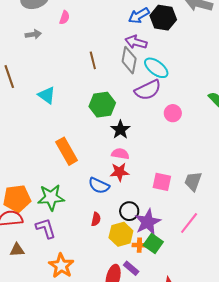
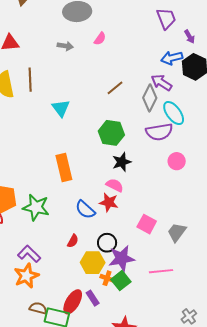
brown line: (93, 60) -> (115, 88), turned 48
pink line: (189, 223) -> (161, 271), turned 30
purple L-shape: (46, 228) -> (29, 254), moved, turned -45

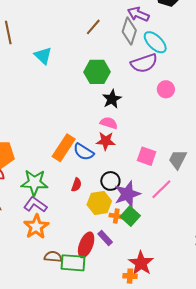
orange rectangle: (64, 167) -> (64, 148), moved, turned 56
green star: (36, 207) -> (34, 183), moved
pink line: (161, 271) -> (161, 189), moved, turned -30

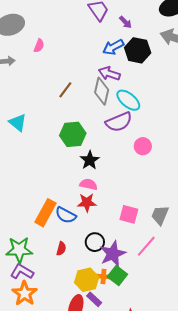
yellow hexagon: (99, 203) -> (87, 280), moved

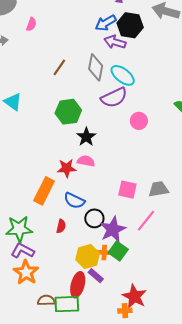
purple arrow: (109, 74) -> (115, 42), moved
red star: (87, 203) -> (67, 168), moved
blue semicircle: (66, 215) -> (74, 201), moved
gray trapezoid: (160, 215) -> (159, 189), turned 60

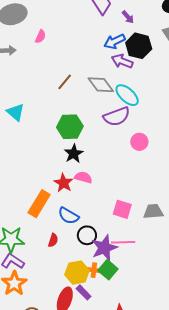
gray diamond: (96, 67) -> (101, 85), turned -52
black star: (86, 137) -> (74, 154), moved
red star: (67, 168) -> (63, 183), turned 30
pink line: (146, 221) -> (123, 242), moved, turned 45

